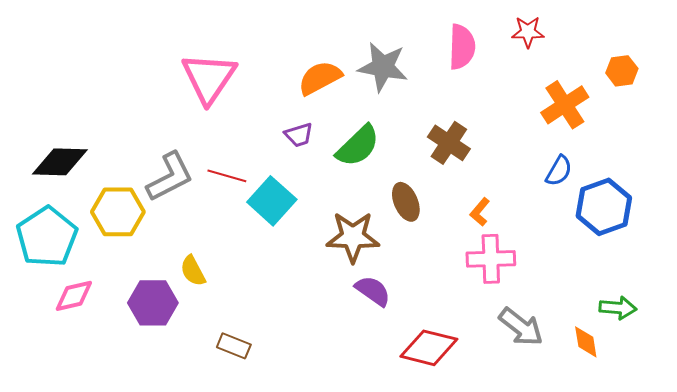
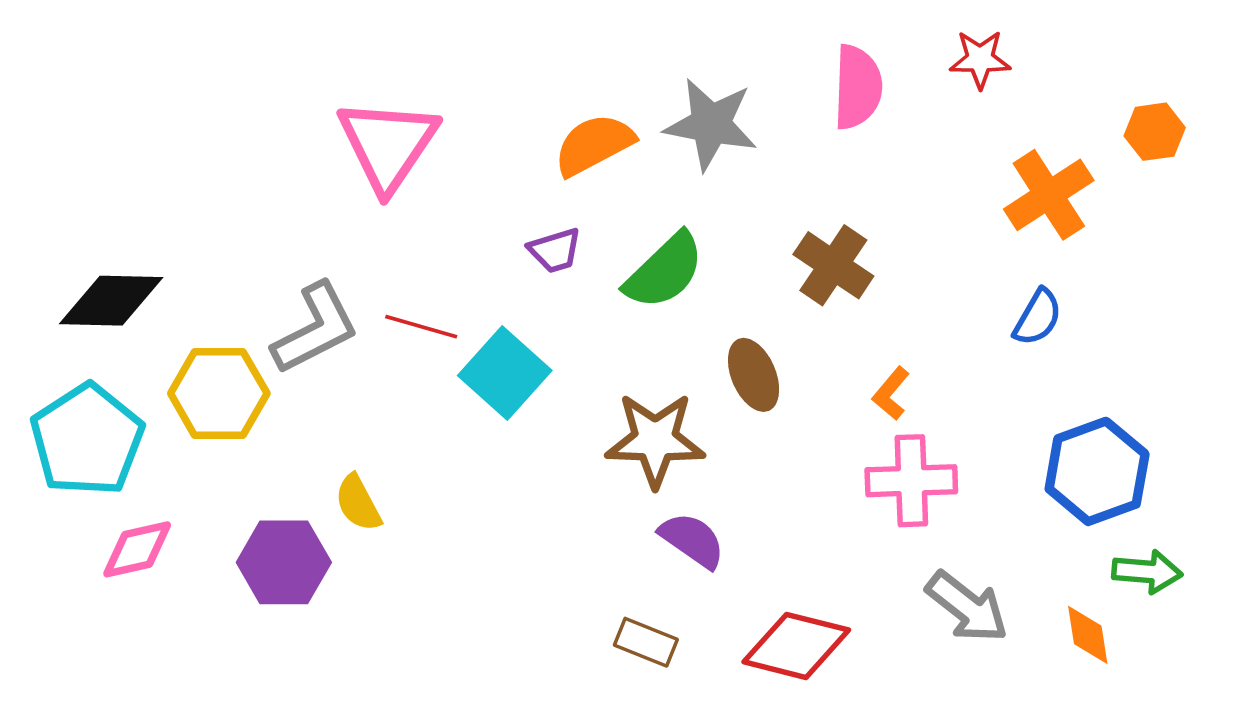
blue hexagon: (604, 207) -> (1097, 471), moved
brown rectangle: (234, 346) -> (646, 642), moved

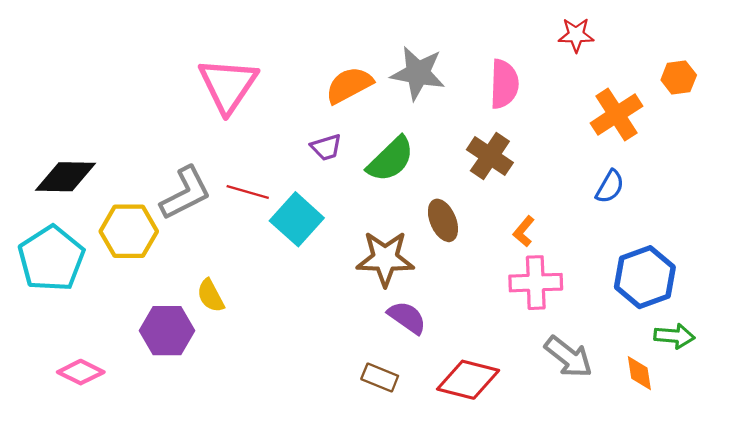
pink semicircle: (858, 87) -> (504, 84), moved
pink diamond: (137, 549) -> (81, 372), moved, turned 39

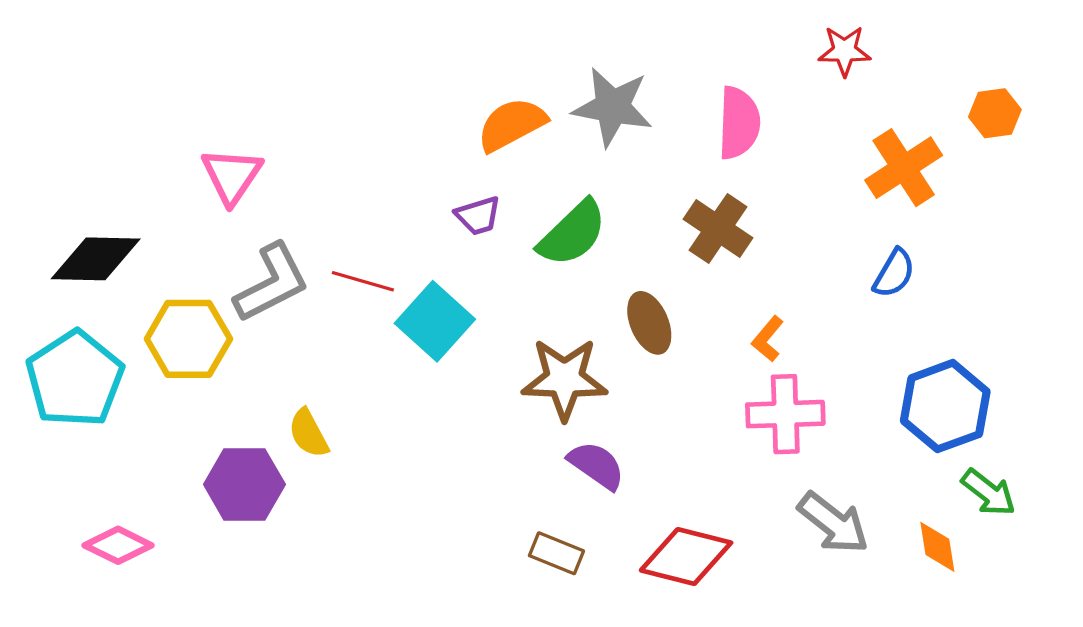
pink triangle: (228, 85) -> (232, 176), moved, size x0.7
green arrow: (674, 336) -> (988, 492), turned 33

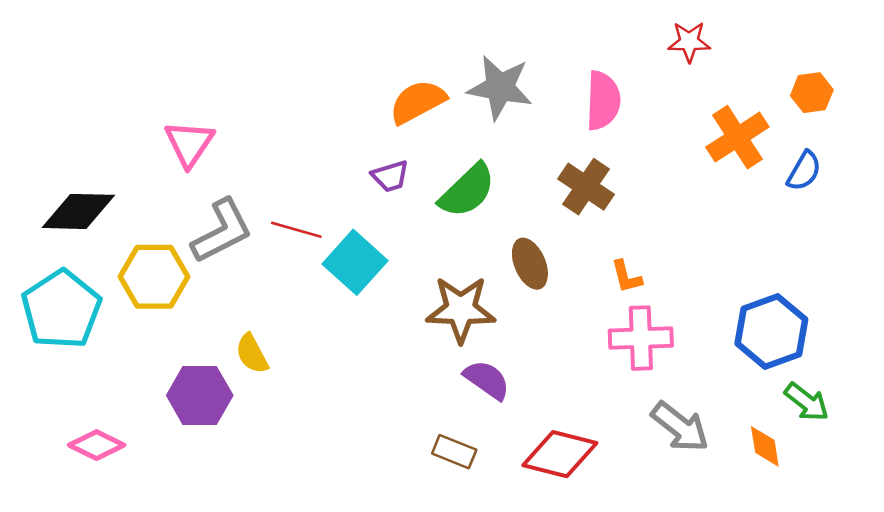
blue semicircle: (894, 273) -> (804, 171), moved
orange L-shape: (768, 339) -> (626, 277), turned -54

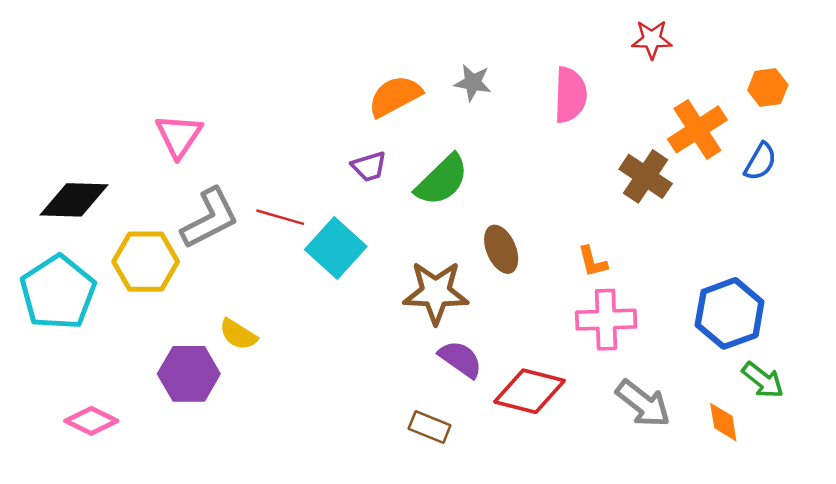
gray star: (500, 87) -> (473, 83), size x0.6
brown cross: (586, 187) -> (646, 176), moved
yellow semicircle: (252, 354) -> (238, 334), turned -30
red diamond: (560, 454) -> (530, 391), moved

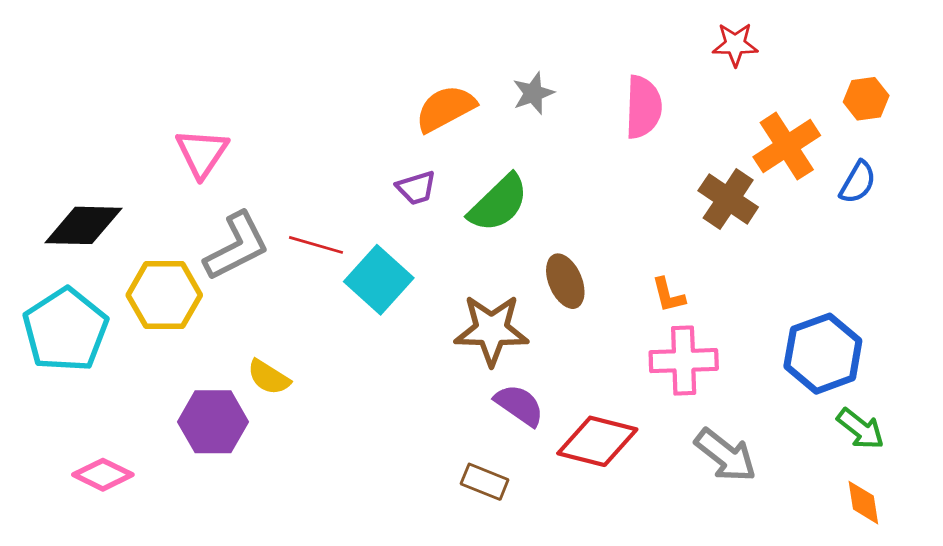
gray star: (473, 83) -> (533, 93), turned -30
orange diamond: (723, 422) -> (863, 503), moved

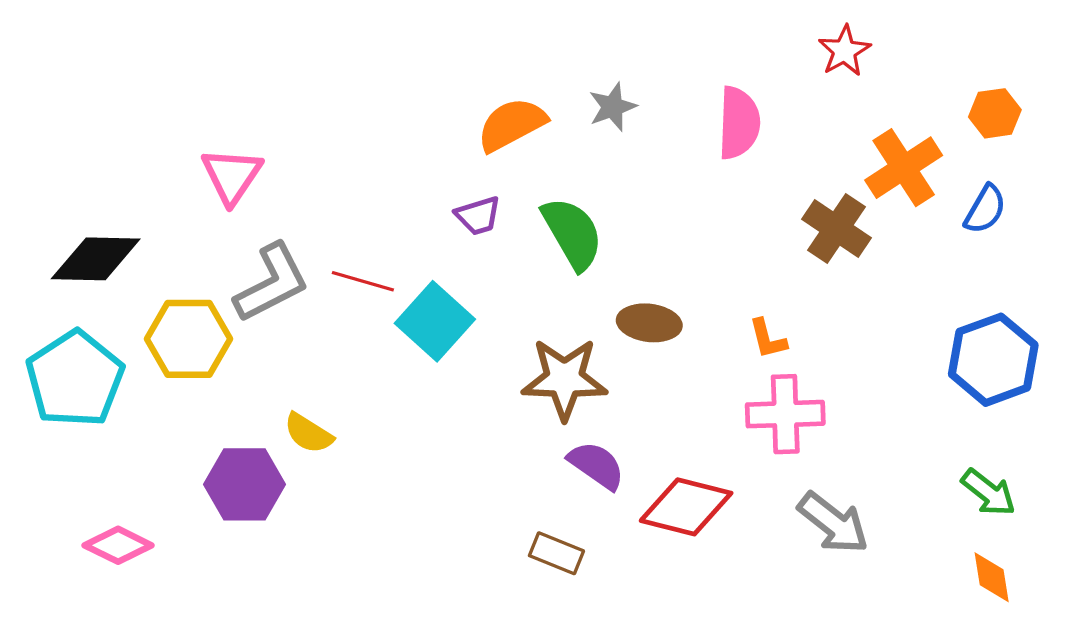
red star: (735, 44) -> (844, 51), turned -30
green semicircle: (498, 203) -> (572, 233), turned -76
brown ellipse: (565, 281) -> (649, 323), turned -60
blue hexagon: (823, 354) -> (993, 360), moved

